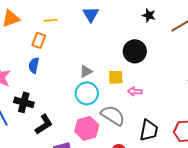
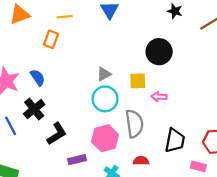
blue semicircle: (34, 65) -> (38, 78), moved, turned 133
black cross: (24, 102) -> (34, 109), turned 36
gray semicircle: (113, 115) -> (134, 124), turned 50

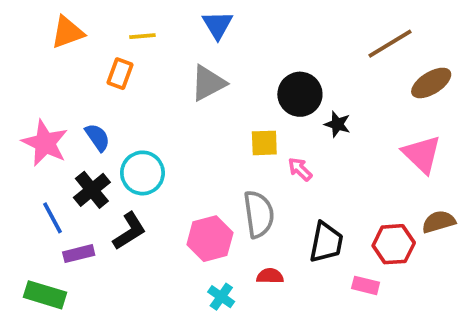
black star: (175, 11) -> (337, 124), moved
gray triangle: (104, 74) -> (208, 83), moved, size x1.5
pink arrow: (159, 97) -> (300, 169), turned 40
cyan circle: (105, 99) -> (142, 173), moved
purple rectangle: (77, 160) -> (79, 254), moved

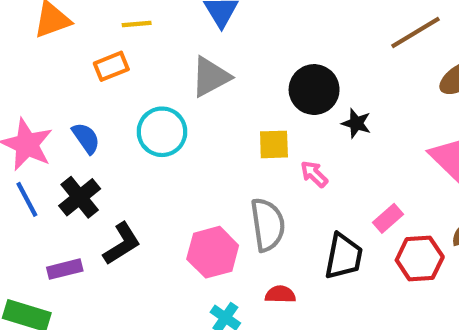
orange rectangle: (120, 74) -> (111, 66), turned 48
cyan circle: (142, 173) -> (162, 132), moved
blue line: (52, 218) -> (27, 199), moved
pink rectangle: (366, 285) -> (388, 218), moved, turned -55

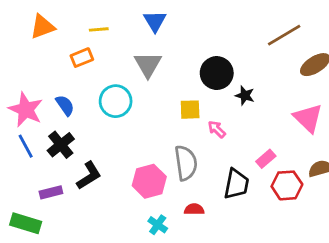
gray triangle: (211, 77) -> (148, 65), turned -32

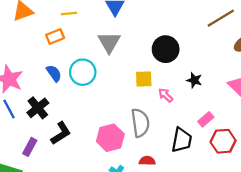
black star: (245, 96) -> (194, 80), moved
blue semicircle: (65, 105) -> (54, 73), moved
purple rectangle: (51, 192) -> (30, 147), turned -48

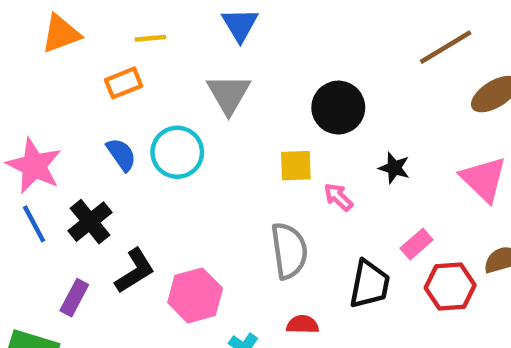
pink hexagon: (110, 138) -> (195, 295), moved

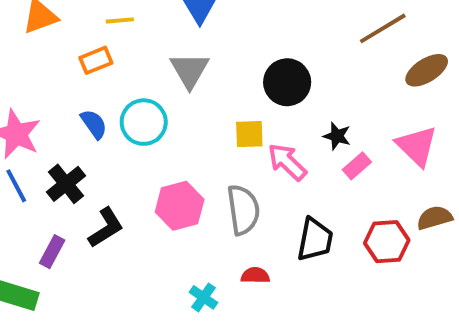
pink arrow: (338, 197) -> (287, 162), size x1.5
pink rectangle: (417, 244) -> (357, 166), moved
pink hexagon: (195, 295) -> (180, 206), moved

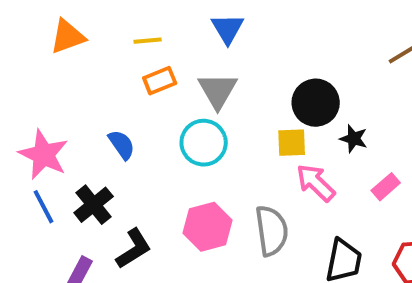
orange rectangle: (96, 60) -> (160, 81), moved
cyan circle: (144, 122) -> (204, 143), moved
yellow square: (249, 134) -> (292, 143), moved
black star: (337, 136) -> (354, 139), moved

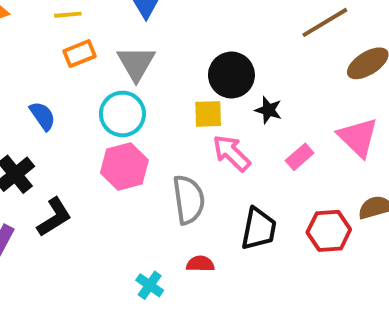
pink hexagon: (208, 227) -> (124, 167), moved

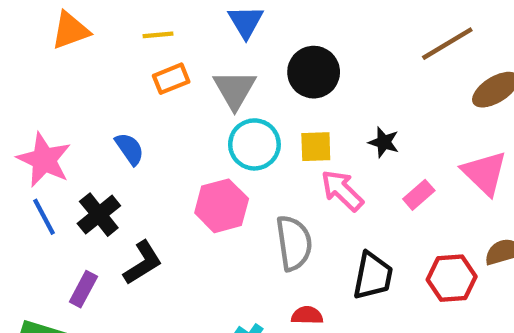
black circle: (231, 75) -> (314, 72), moved
cyan circle: (122, 114) -> (254, 144), moved

